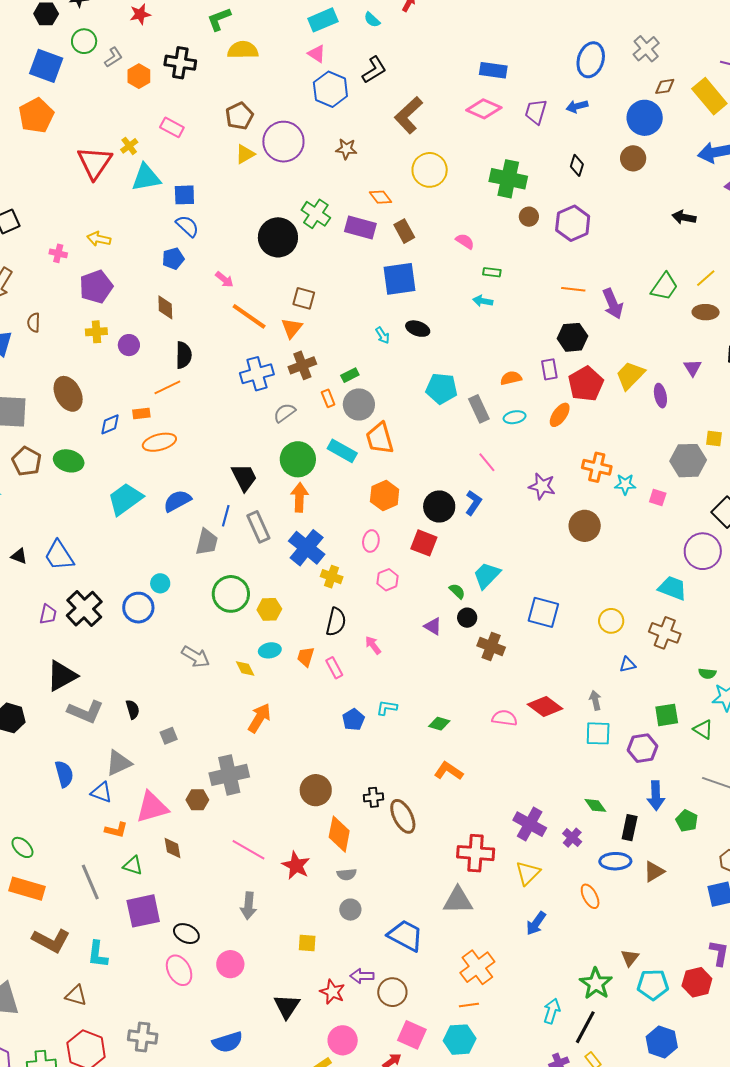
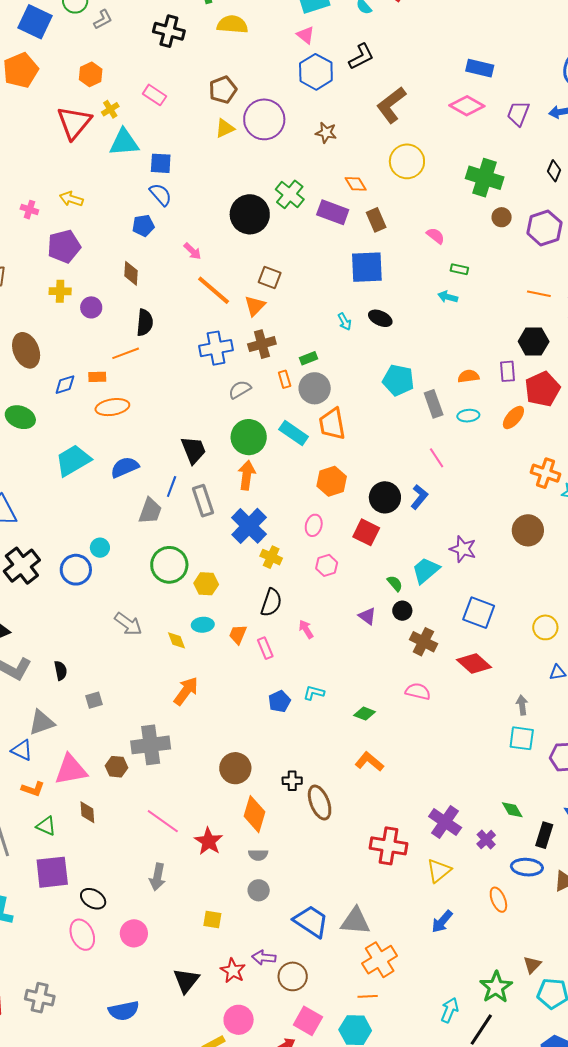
orange hexagon: (139, 76) -> (91, 74), moved
purple star: (542, 486) -> (463, 549), moved
red diamond: (545, 707) -> (474, 663), moved
pink semicircle: (505, 718) -> (418, 691), moved
gray triangle: (458, 900) -> (355, 921), moved

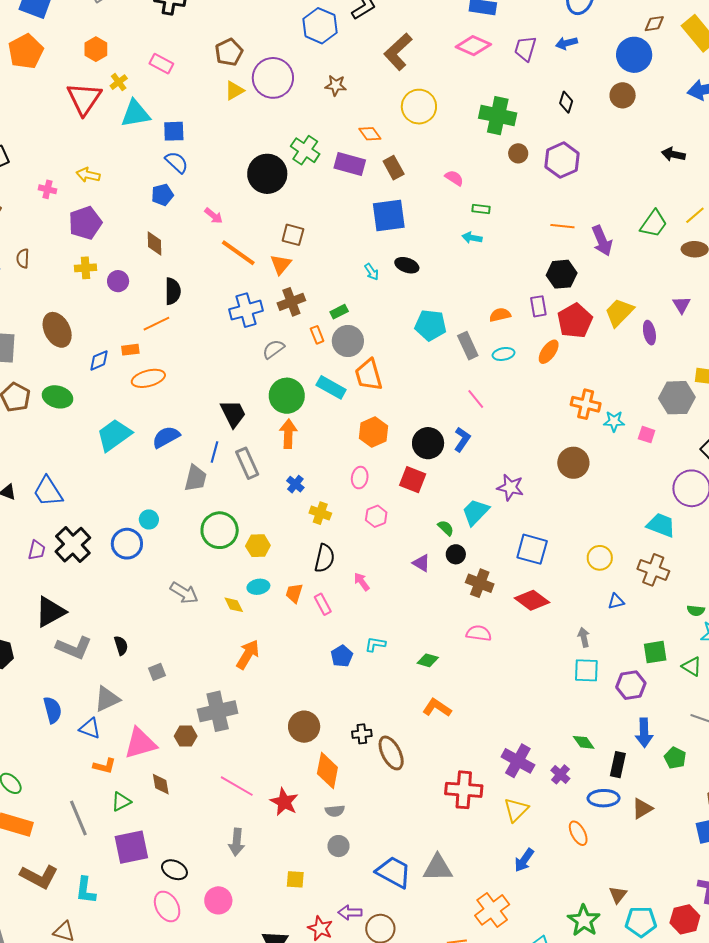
blue cross: (249, 526) -> (295, 484), size x0.5
green triangle: (46, 826) -> (121, 802), turned -45
orange cross: (380, 960) -> (492, 910), moved

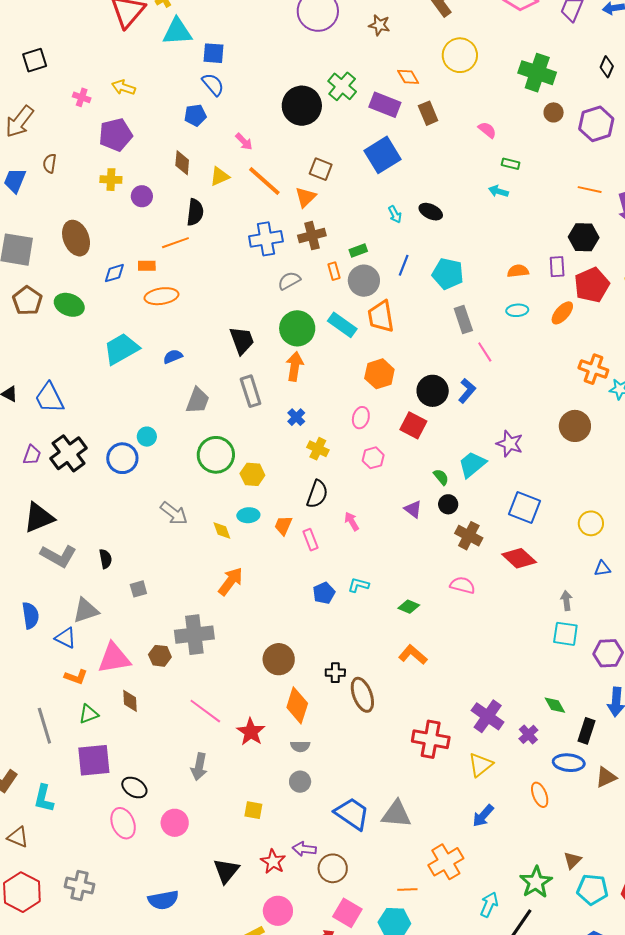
yellow triangle: (234, 90) -> (220, 176), moved
blue square: (389, 215) -> (382, 155), moved, turned -30
gray rectangle: (468, 346) -> (463, 320), moved
blue semicircle: (166, 437) -> (173, 356), size x0.7
blue line: (215, 452) -> (404, 265), moved

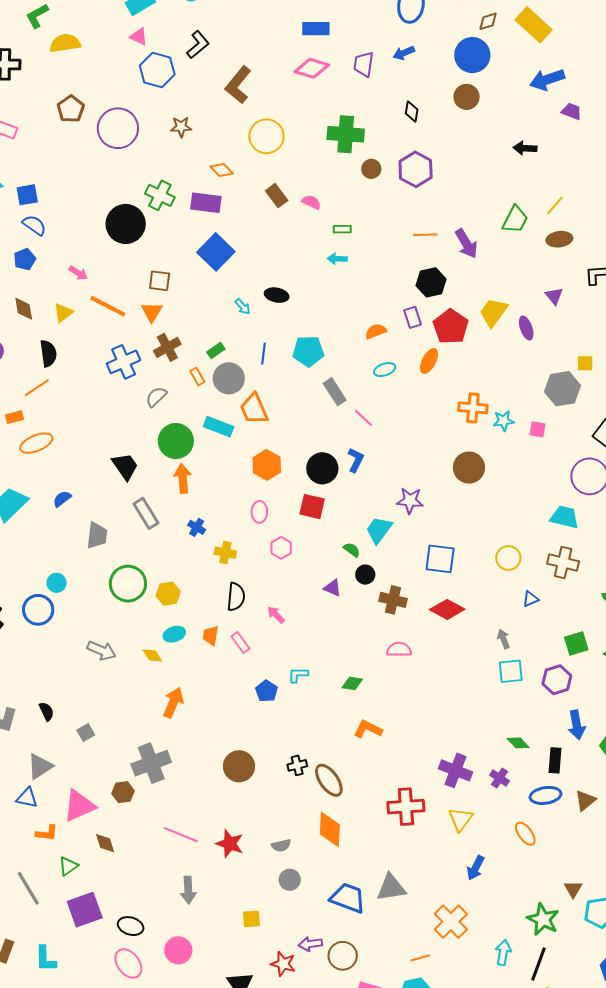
brown rectangle: (428, 113) -> (277, 196), moved
orange diamond: (297, 705) -> (330, 829), moved

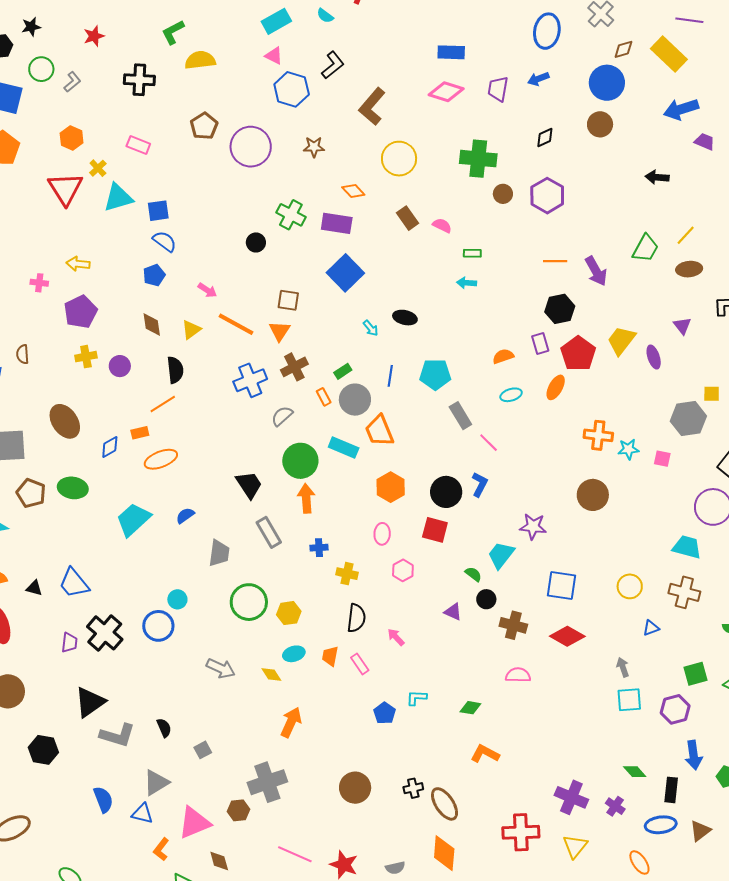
black diamond: (412, 111) -> (545, 138), turned 55
black circle: (126, 224) -> (256, 242), size x0.5
blue cross: (197, 527) -> (319, 548), turned -36
orange L-shape: (47, 833) -> (161, 849), turned 120

